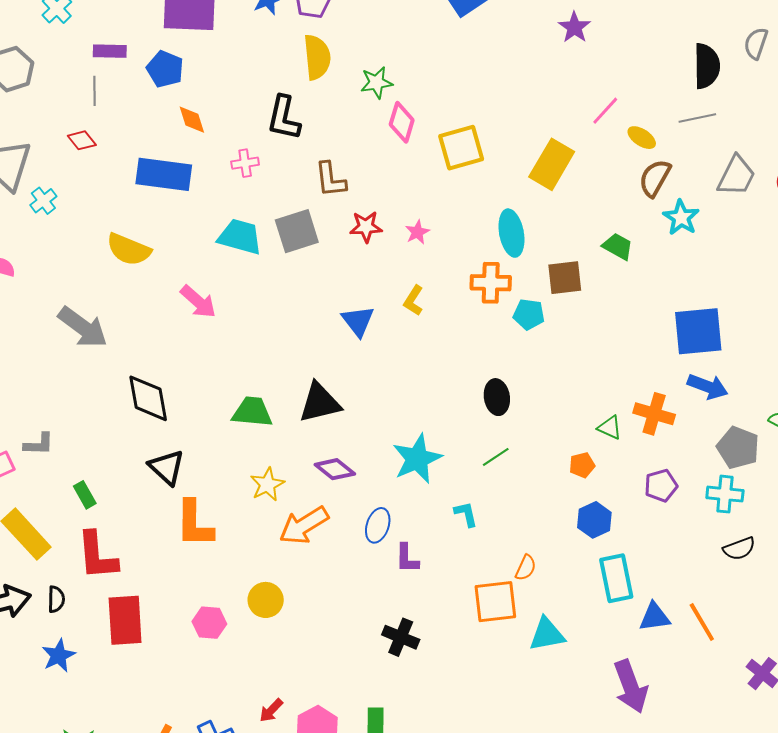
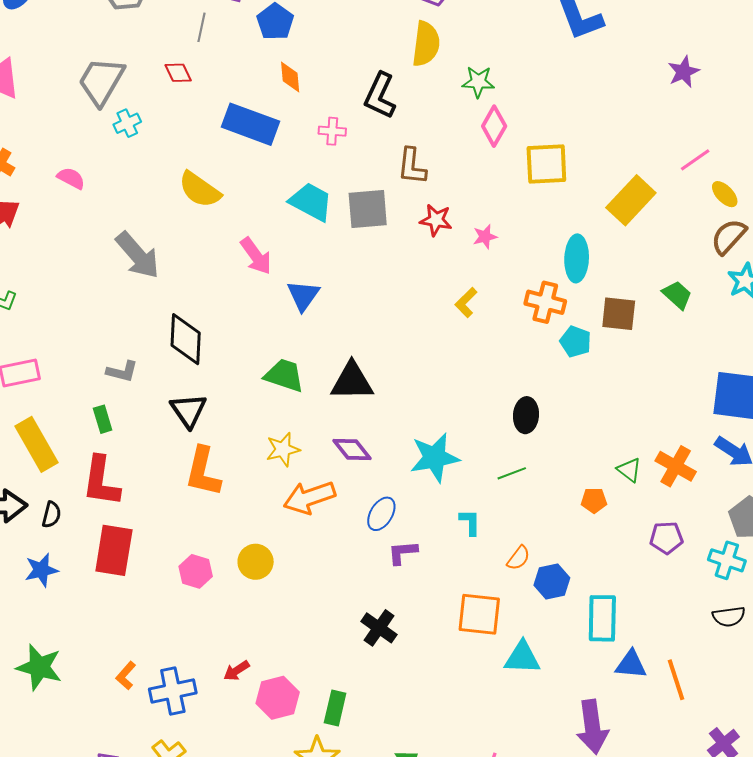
blue triangle: (358, 321) -> (303, 296), moved
gray L-shape: (39, 444) -> (122, 371), moved
blue hexagon: (594, 520) -> (552, 581), moved
purple L-shape: (407, 558) -> (403, 552), turned 72
orange semicircle: (526, 568) -> (518, 558), moved

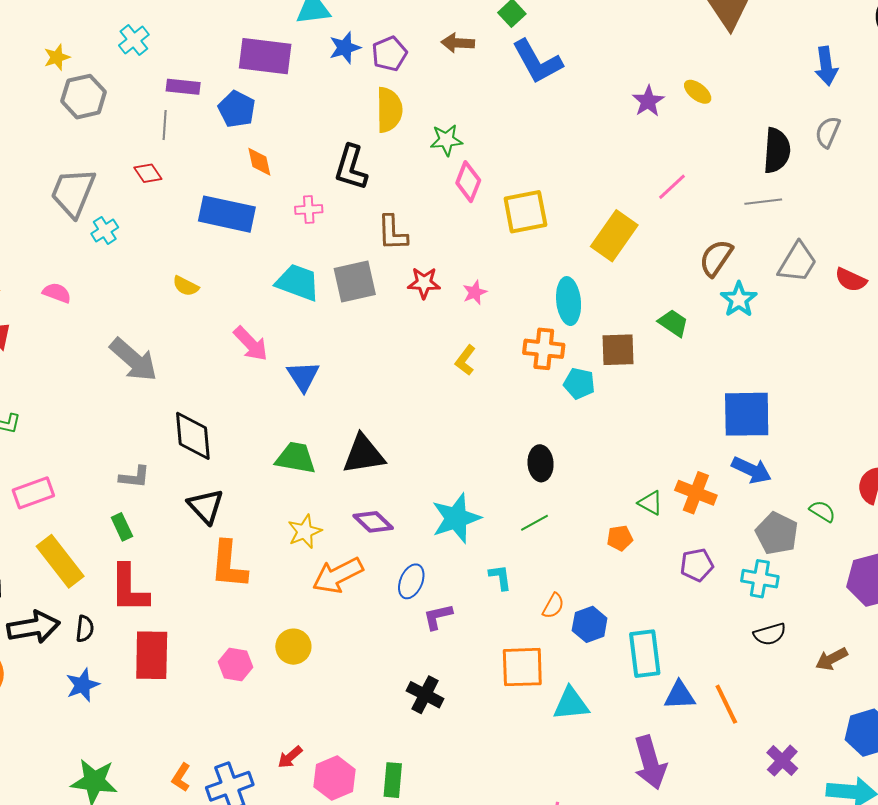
yellow semicircle: (200, 190) -> (186, 286), size x0.6
yellow ellipse: (725, 194) -> (698, 92), moved

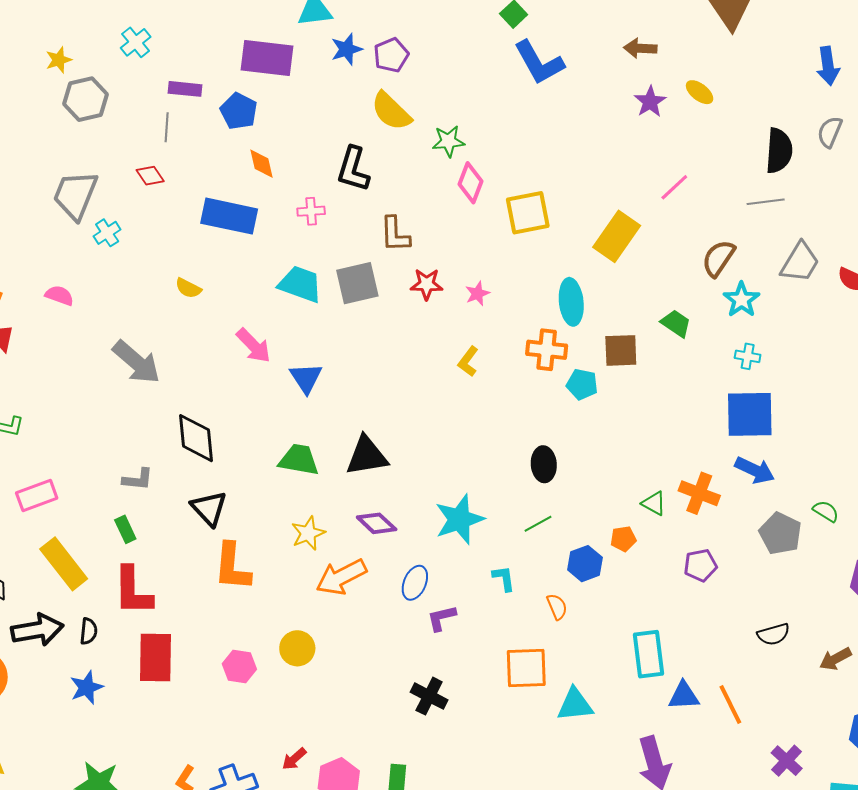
brown arrow: (458, 43) -> (640, 48), moved
yellow semicircle: (389, 110) -> (391, 111), turned 135
cyan cross: (760, 579) -> (748, 356), moved, size x0.7
orange semicircle: (553, 606) -> (557, 607), turned -52
blue hexagon: (590, 624) -> (585, 564), moved

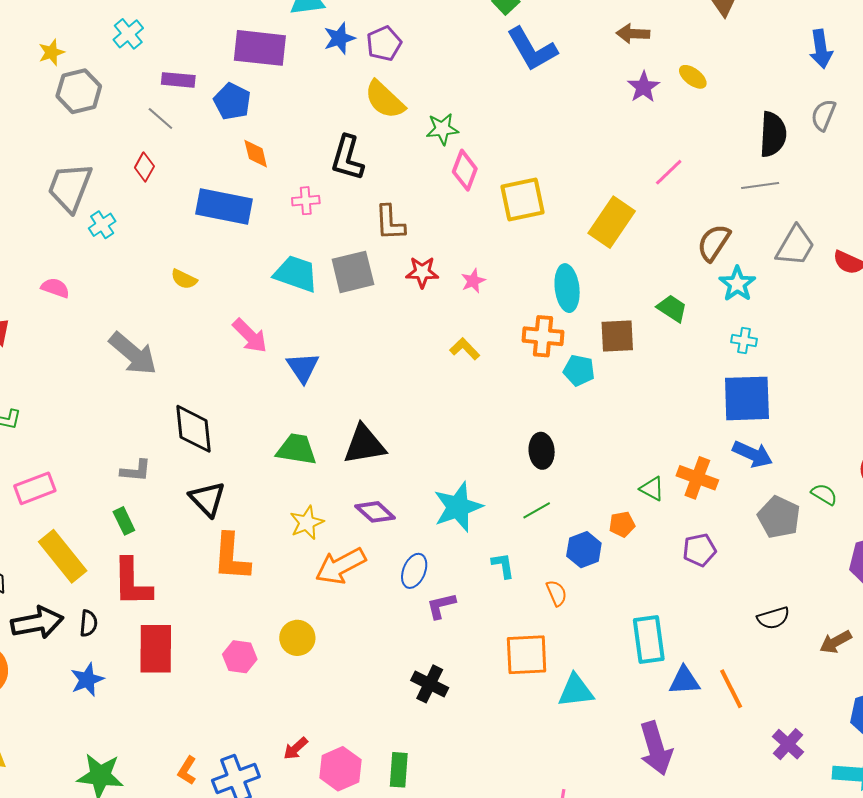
gray line: (167, 127) -> (160, 119), turned -52
red diamond: (150, 176) -> (144, 167), turned 64
yellow L-shape: (468, 361) -> (465, 349), turned 100

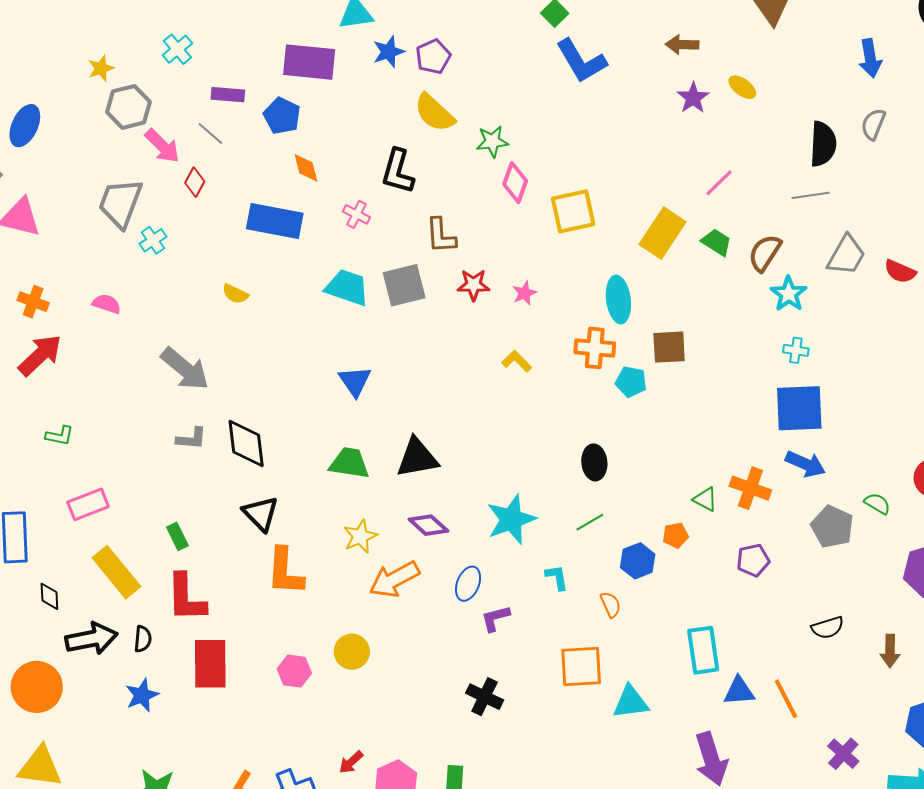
pink cross: (306, 201) -> (356, 214), turned 32
green trapezoid: (672, 308) -> (717, 242), moved
pink arrow: (250, 336) -> (162, 146), moved
gray L-shape: (136, 471) -> (191, 439), moved
brown arrow: (836, 642) -> (890, 651), turned -60

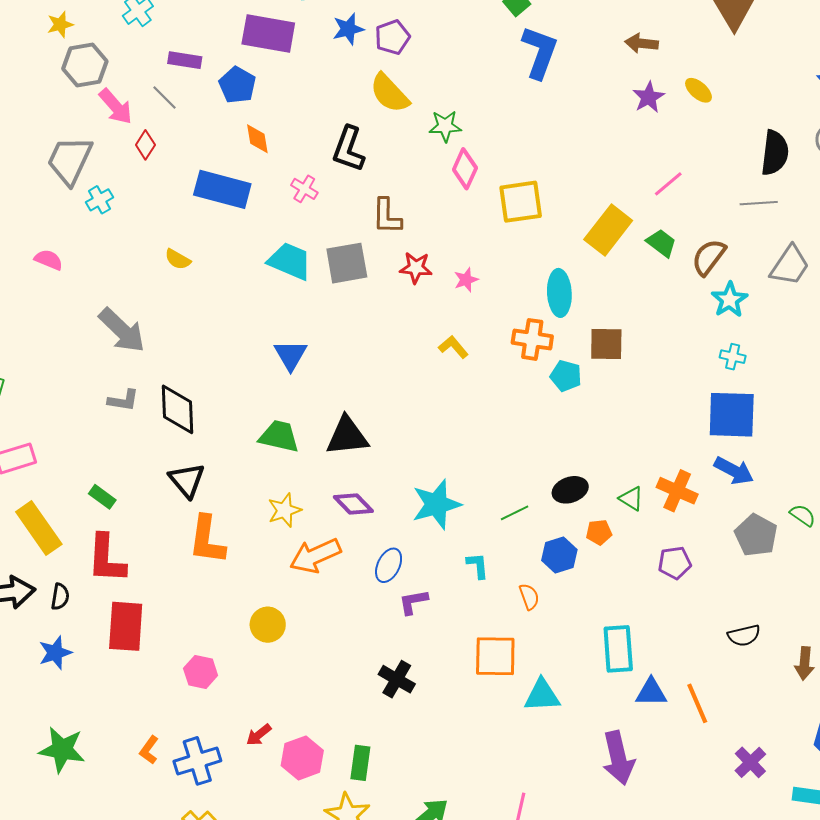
blue L-shape: (581, 61) -> (540, 52), turned -134
black ellipse: (594, 462) -> (570, 490), moved, turned 72
green rectangle: (177, 536) -> (102, 497), turned -32
pink hexagon: (294, 671) -> (201, 672), moved

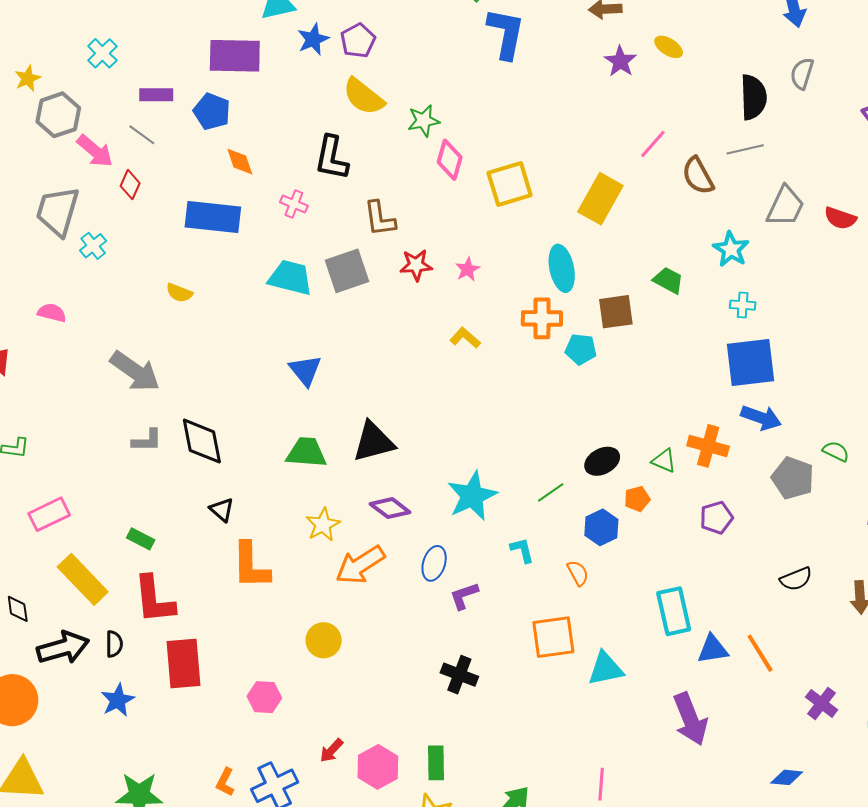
green trapezoid: (661, 243) -> (668, 280), moved
brown semicircle: (709, 257) -> (698, 176), moved, turned -57
black triangle: (187, 480) -> (222, 510), size x0.7

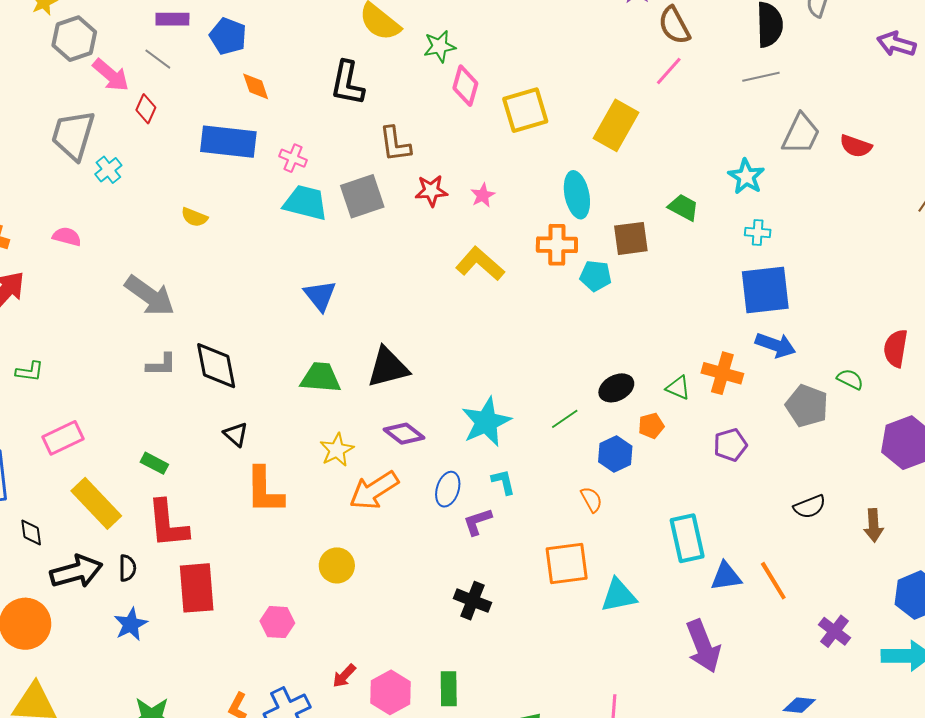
brown semicircle: (698, 176) -> (674, 25), moved
pink cross: (294, 204) -> (293, 158), moved
yellow L-shape: (465, 338) -> (480, 264), size x1.6
cyan L-shape: (522, 550) -> (503, 482), moved

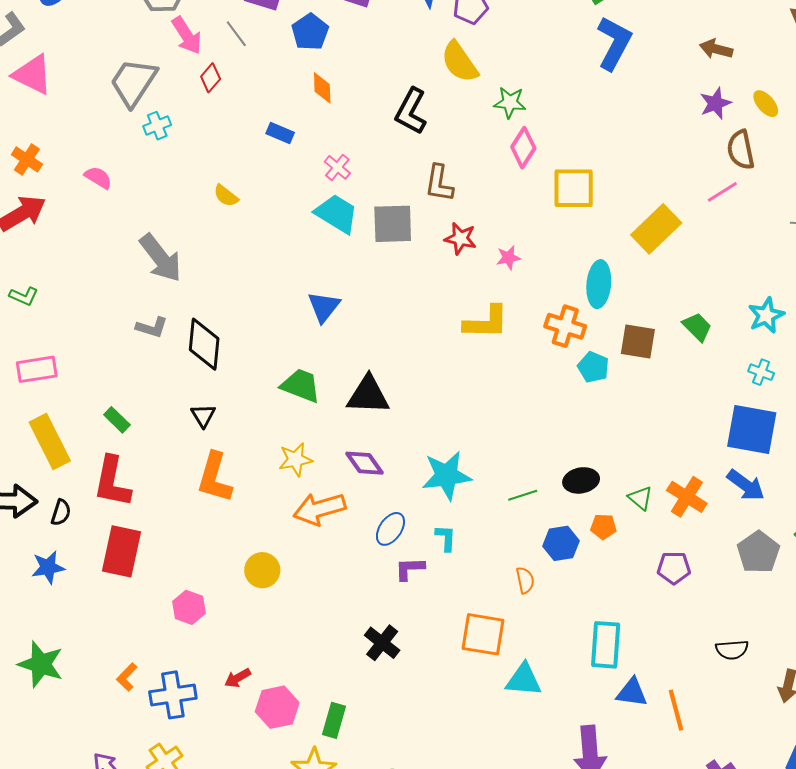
blue rectangle: (228, 142) -> (280, 133), size x0.5
yellow L-shape: (480, 264) -> (486, 322), turned 123

